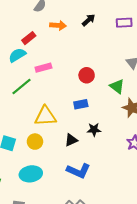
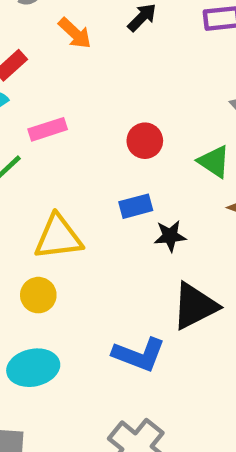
orange arrow: (58, 25) -> (75, 33), turned 42
black star: (94, 130) -> (170, 236), moved
black triangle: (71, 140) -> (195, 306), moved, size x1.6

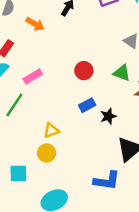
yellow triangle: (58, 237) -> (51, 130), size x0.6
yellow circle: (38, 295) -> (47, 153), moved

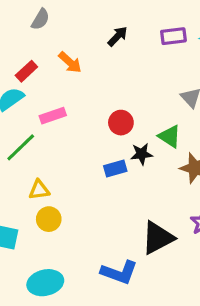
orange arrow: (35, 24) -> (70, 62), moved
black star: (108, 116) -> (142, 154), moved
yellow triangle: (51, 130) -> (39, 190), moved

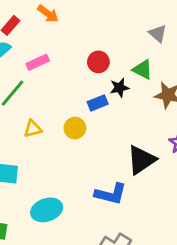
yellow circle: (49, 219) -> (75, 128), moved

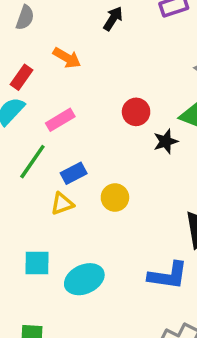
blue rectangle: (98, 103) -> (74, 173), moved
cyan ellipse: (47, 210) -> (84, 279), moved

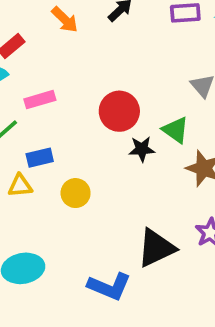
orange arrow: (67, 58) -> (65, 20), moved
red circle: (136, 112) -> (119, 111), size x1.4

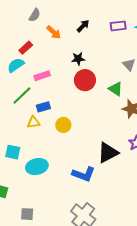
black star: (142, 149) -> (78, 59), moved

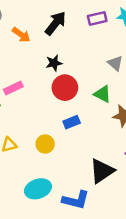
black arrow: (83, 26) -> (55, 23), size x1.5
blue rectangle: (43, 107) -> (72, 122), moved
cyan ellipse: (37, 167) -> (38, 189), moved

